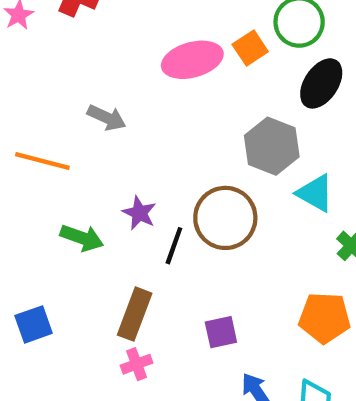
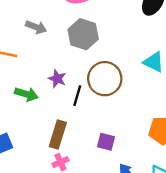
gray hexagon: (272, 146) -> (83, 34), moved
purple square: (221, 332) -> (106, 142), turned 30

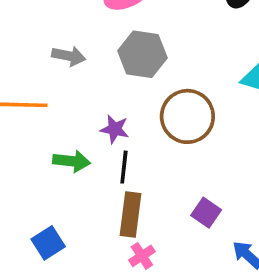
black line: (77, 96) -> (124, 167), moved
purple square: (106, 142) -> (206, 213), turned 30

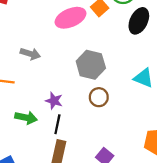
gray hexagon: (142, 54) -> (91, 65), moved
brown circle: (187, 116) -> (99, 97), size x0.6

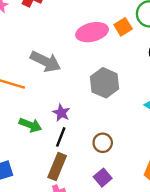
gray arrow: (30, 54) -> (45, 61), size x1.5
brown circle: (99, 97) -> (103, 143), moved

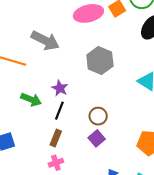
brown rectangle: (57, 166) -> (56, 138), size x0.7
purple square: (103, 178) -> (97, 138), moved

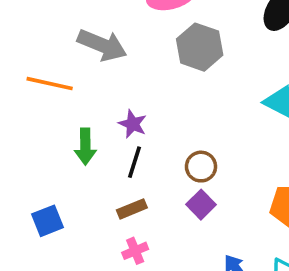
gray hexagon: (100, 61) -> (200, 47), moved
green arrow: (31, 99) -> (85, 147), turned 72
brown rectangle: (56, 138) -> (132, 209), turned 49

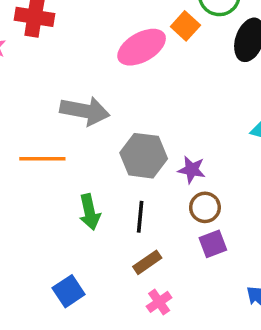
gray hexagon: (200, 47) -> (144, 156), moved
purple star: (133, 124) -> (192, 170), moved
purple square: (201, 205) -> (213, 244), turned 36

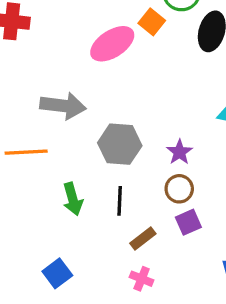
purple star: (192, 170) -> (179, 152), moved, turned 30
brown rectangle: (147, 262) -> (143, 238), moved
pink cross: (159, 302) -> (142, 279), turned -30

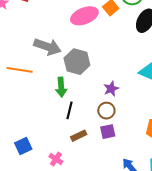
gray hexagon: (120, 144) -> (77, 62), moved
green arrow: (73, 199) -> (61, 87), moved
pink cross: (142, 279) -> (56, 159), moved

